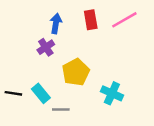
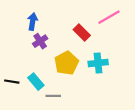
red rectangle: (91, 20) -> (82, 32), moved, turned -35
blue arrow: (56, 24) -> (33, 21), moved
cyan cross: (112, 93) -> (98, 63), moved, turned -30

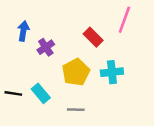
pink line: (109, 17) -> (124, 20), turned -40
blue arrow: (33, 21) -> (23, 31), moved
gray line: (53, 96) -> (76, 110), moved

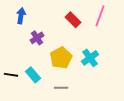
blue arrow: (23, 31) -> (21, 16), moved
red rectangle: (93, 37) -> (73, 20), moved
cyan cross: (112, 72) -> (90, 58), turned -30

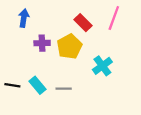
purple cross: (37, 38) -> (42, 43), turned 32
yellow pentagon: (61, 58) -> (69, 46), moved
gray line: (61, 88) -> (64, 89), moved

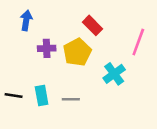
pink line: (114, 18) -> (138, 42), moved
cyan rectangle: (37, 85) -> (42, 95), turned 30

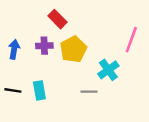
blue arrow: (26, 20) -> (14, 49), moved
red rectangle: (93, 25) -> (58, 19), moved
gray line: (71, 99) -> (89, 92), moved

